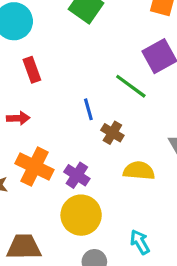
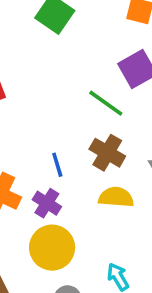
blue line: (88, 109) -> (57, 165), moved
brown cross: (112, 133) -> (107, 153), moved, size x1.4

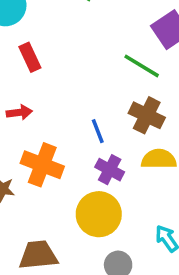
purple cross: (47, 203) -> (110, 170), moved

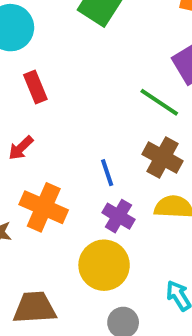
red arrow: (19, 112) -> (21, 148), turned 140

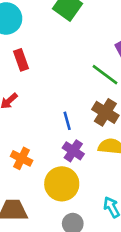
orange cross: (44, 207) -> (22, 158), moved, size x0.7

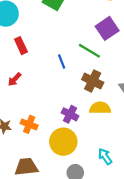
blue line: (67, 121) -> (62, 62), moved

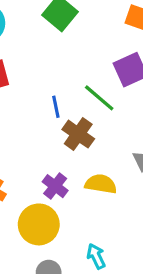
brown cross: (93, 81) -> (78, 134), moved

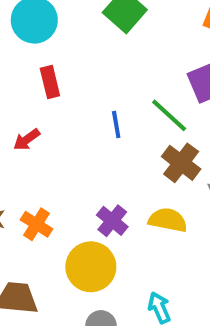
brown cross: (78, 134) -> (181, 163), moved

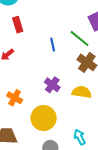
purple cross: (112, 221) -> (52, 85), moved

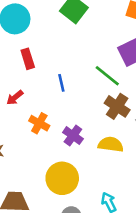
blue line: (53, 45) -> (61, 83), moved
orange cross: (15, 98) -> (39, 123), moved

